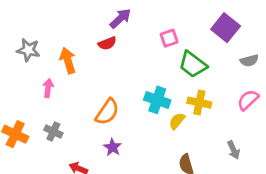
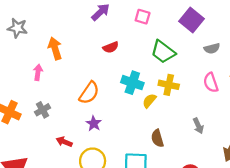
pink square: (169, 38) -> (143, 17), moved, turned 35
red semicircle: (107, 43) -> (111, 47), moved
gray star: (28, 50) -> (17, 28), moved
pink semicircle: (248, 100) -> (211, 83), turned -66
gray cross: (53, 131) -> (42, 110), turned 35

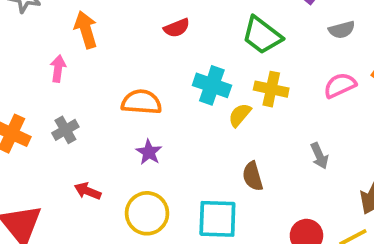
pink semicircle: (211, 83) -> (340, 85), turned 84
orange semicircle: (89, 93) -> (141, 102), turned -120
red arrow: (64, 142) -> (88, 191), moved

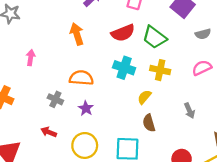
red semicircle: (177, 28) -> (123, 33), moved, size x1.5
orange arrow: (86, 30) -> (77, 34), moved
yellow semicircle: (240, 115) -> (144, 97), moved
gray cross: (65, 130) -> (55, 99), moved, turned -35

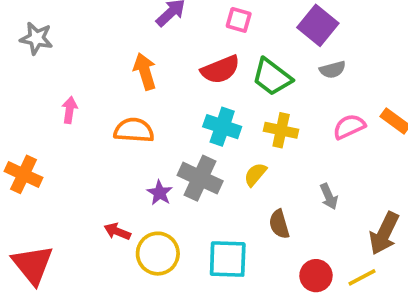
gray semicircle: (203, 34) -> (333, 70), moved
orange semicircle: (81, 78) -> (134, 130), moved
gray cross: (55, 99) -> (200, 178), moved, size x1.6
brown semicircle: (149, 123) -> (279, 224), moved
red arrow: (49, 132) -> (117, 231), moved

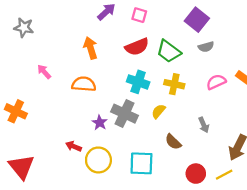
pink square: (239, 20) -> (139, 15), moved
pink arrow: (69, 110) -> (44, 72), turned -49
brown semicircle: (279, 224) -> (173, 142), turned -30

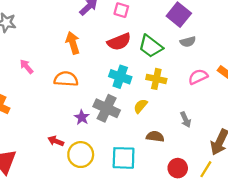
brown semicircle: (173, 142) -> (155, 137), turned 144
yellow line: (224, 175) -> (206, 169), turned -30

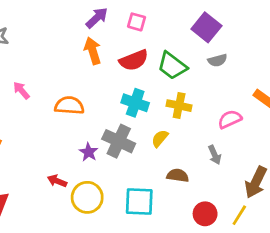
orange arrow: (73, 43) -> (93, 51), moved
pink semicircle: (198, 77) -> (230, 119), moved

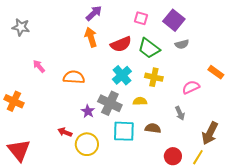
pink square: (137, 22) -> (141, 18), moved
cyan cross: (135, 103) -> (122, 75), turned 30
yellow semicircle: (160, 138) -> (140, 101), turned 48
cyan square: (139, 201) -> (124, 131), moved

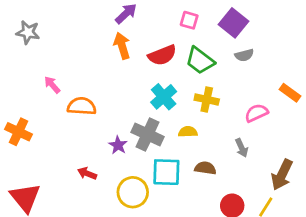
orange semicircle: (74, 77) -> (82, 106), moved
yellow circle: (87, 144) -> (133, 192), moved

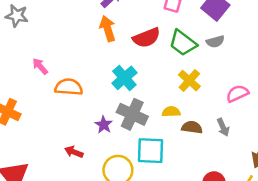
gray semicircle: (244, 55) -> (215, 42), moved
cyan cross: (164, 97) -> (124, 78), moved
yellow cross: (207, 100) -> (189, 81), turned 30
brown semicircle: (205, 168) -> (192, 127), moved

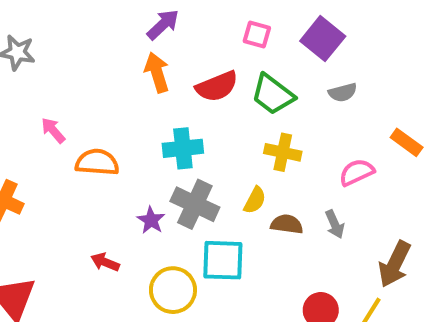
gray semicircle: (215, 42) -> (343, 92), moved
cyan cross: (124, 78) -> (183, 148), turned 35
yellow cross: (189, 81) -> (283, 152), turned -30
yellow semicircle: (171, 112) -> (255, 200), turned 120

